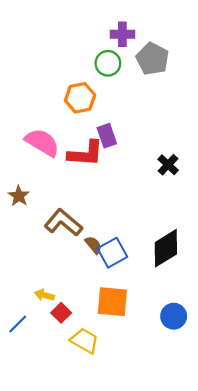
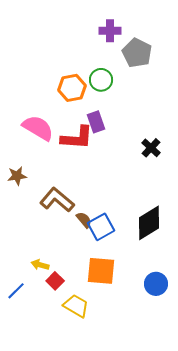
green circle: (108, 63) -> (101, 80), moved
brown star: (19, 196) -> (17, 176), turned 30

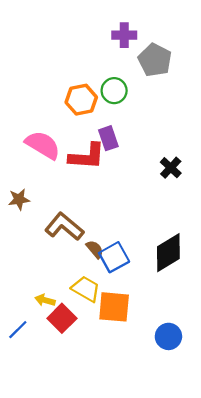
red square: (55, 281) -> (62, 318), size x1.4
blue circle: (156, 284) -> (168, 336), moved
yellow trapezoid: (76, 306) -> (86, 289), moved

